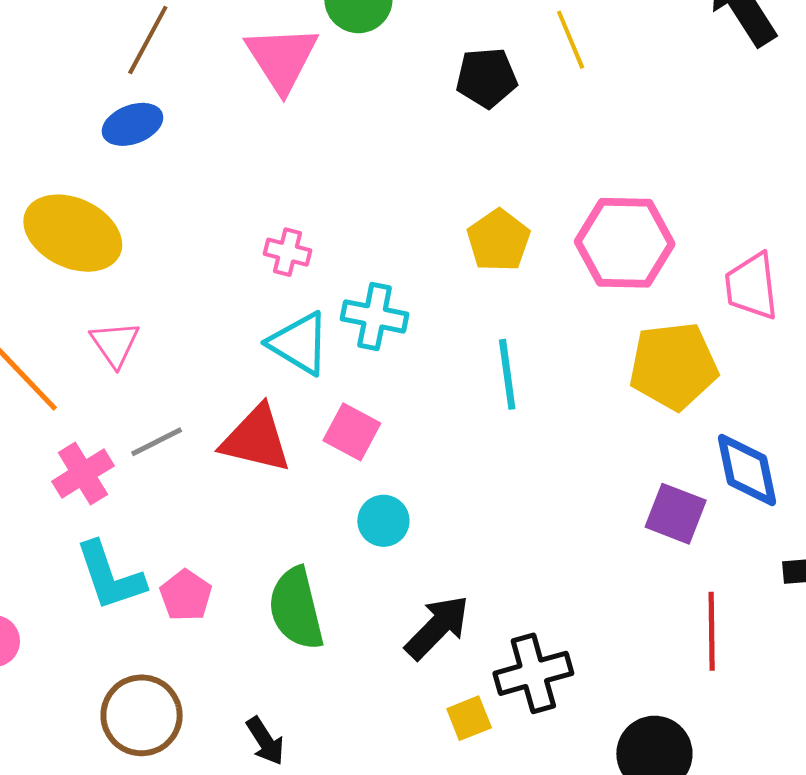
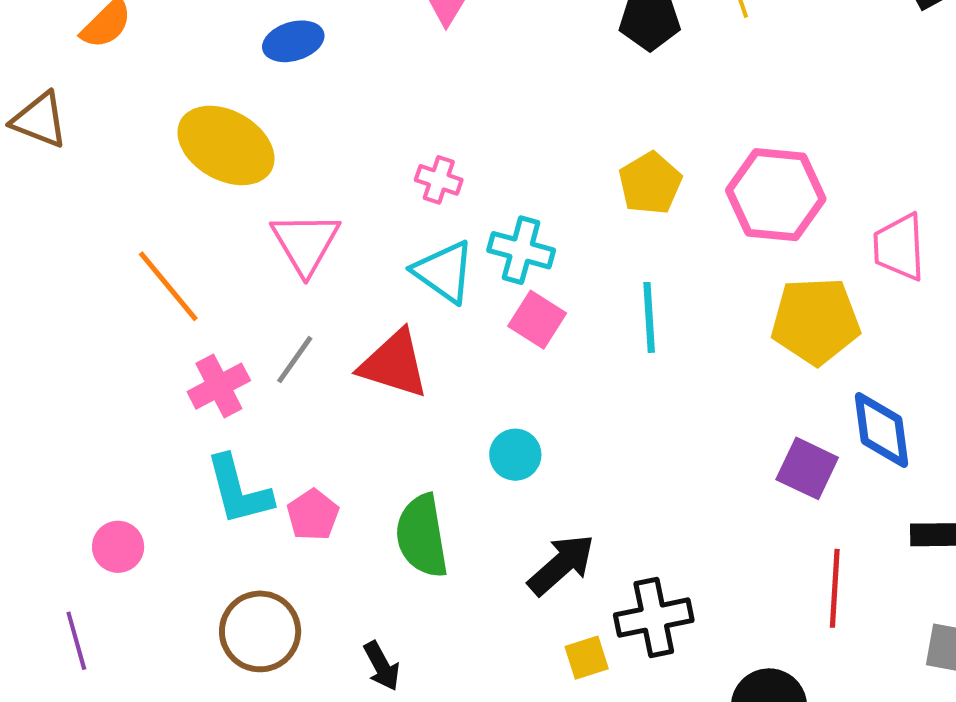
pink triangle: (115, 344) -> (305, 243), moved, size x1.4
pink square: (352, 432) -> (537, 320), moved
gray line: (157, 442) -> (295, 360), turned -32

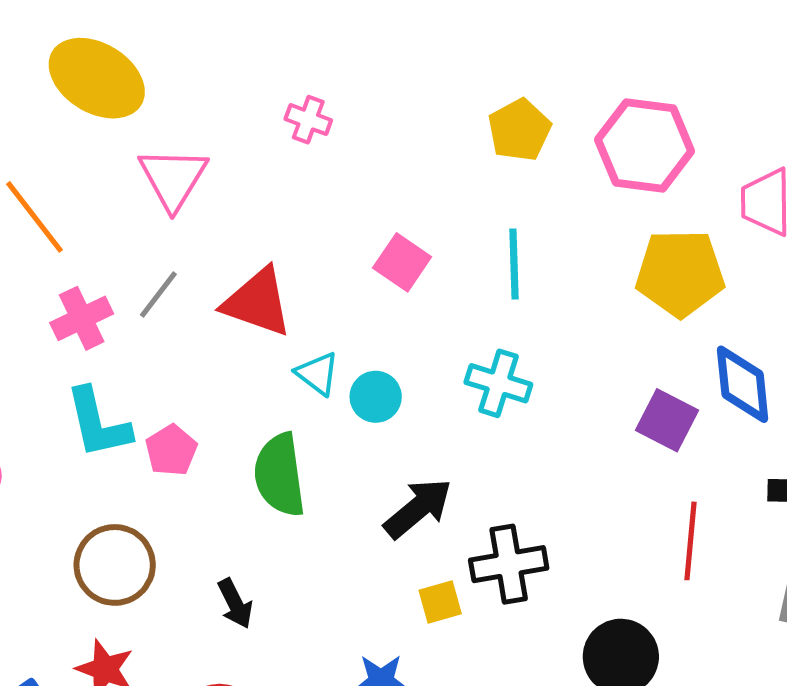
cyan cross: (521, 250) -> (498, 383), moved
cyan triangle: (444, 272) -> (317, 373), moved, size x0.7

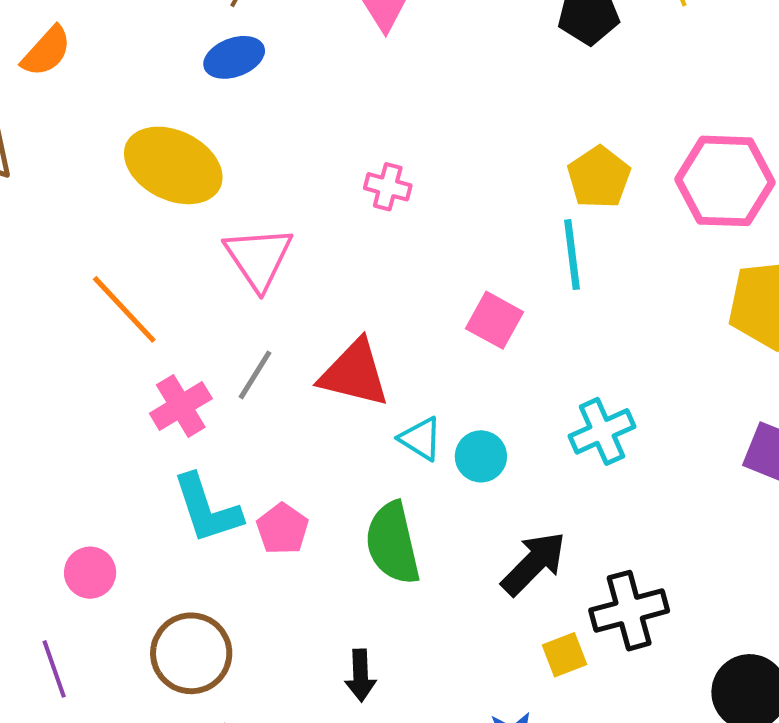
cyan line: (514, 264) -> (572, 255), moved
cyan cross: (498, 383) -> (602, 431), turned -36
brown circle: (115, 565) -> (191, 653), moved
black arrow: (235, 603) -> (361, 675), turned 30

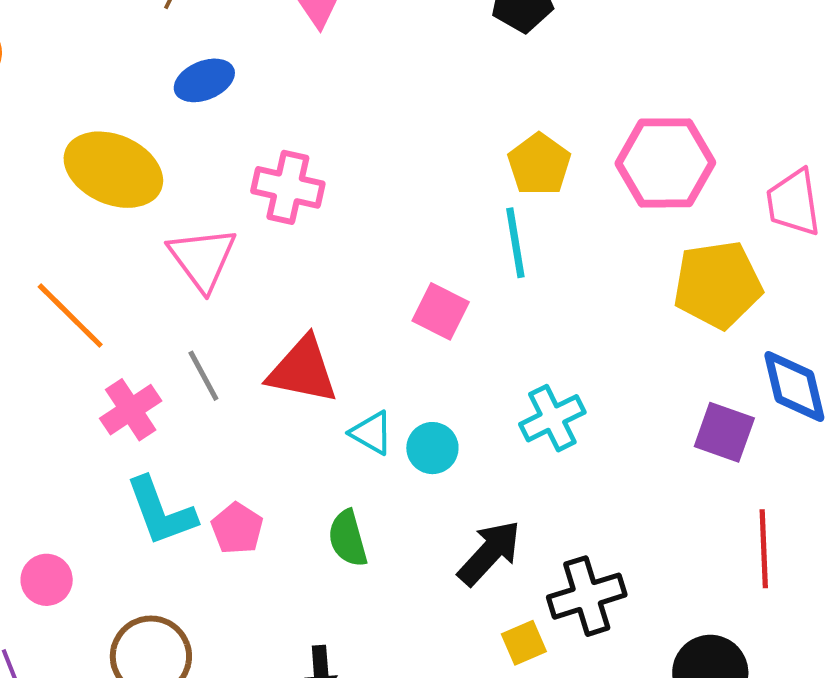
blue ellipse: (234, 57) -> (204, 80), moved
pink cross: (388, 187) -> (288, 187), moved, size x1.5
gray line: (255, 375) -> (203, 376), turned -58
green semicircle: (393, 543) -> (348, 538), size x0.7

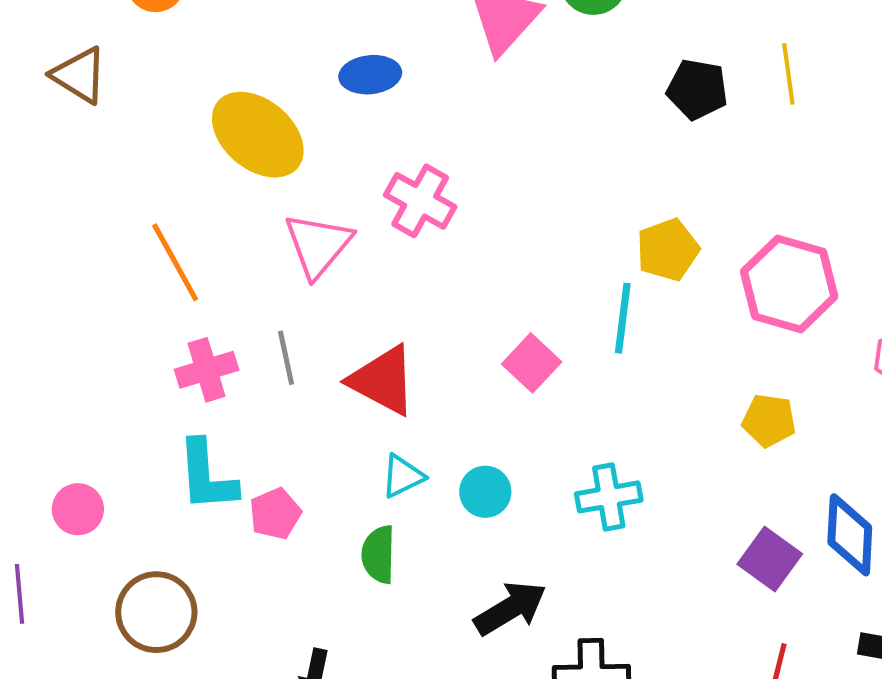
yellow pentagon: (718, 285) -> (769, 421), moved, size x0.6
cyan triangle: (372, 433) -> (403, 476), moved, turned 48

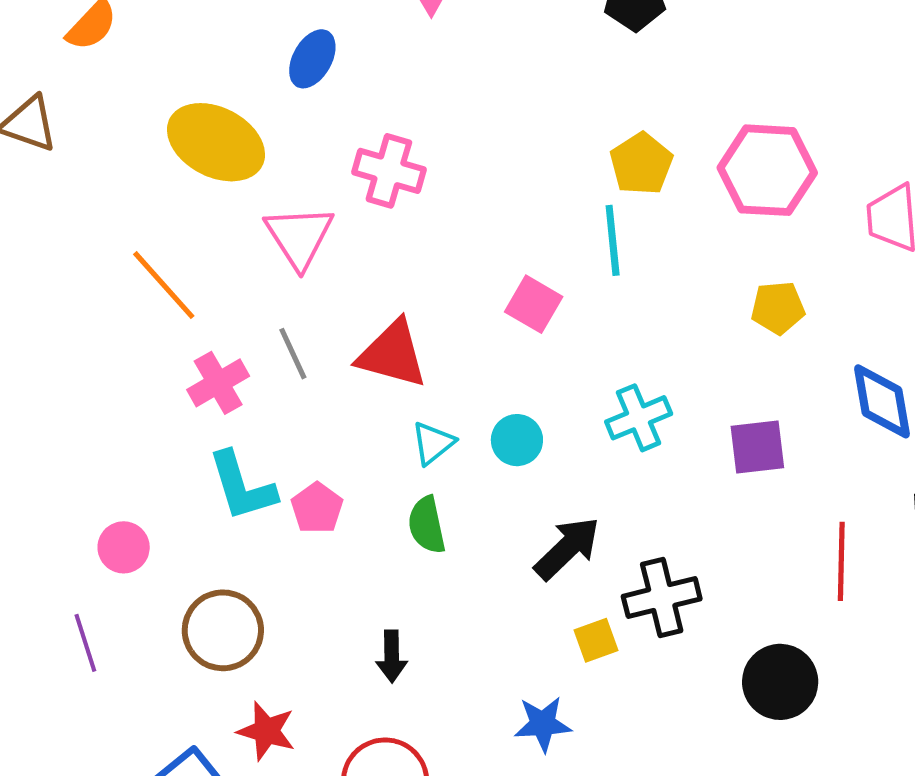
blue ellipse: (370, 75) -> (312, 59), turned -42
purple square: (770, 559) -> (757, 447), moved, turned -30

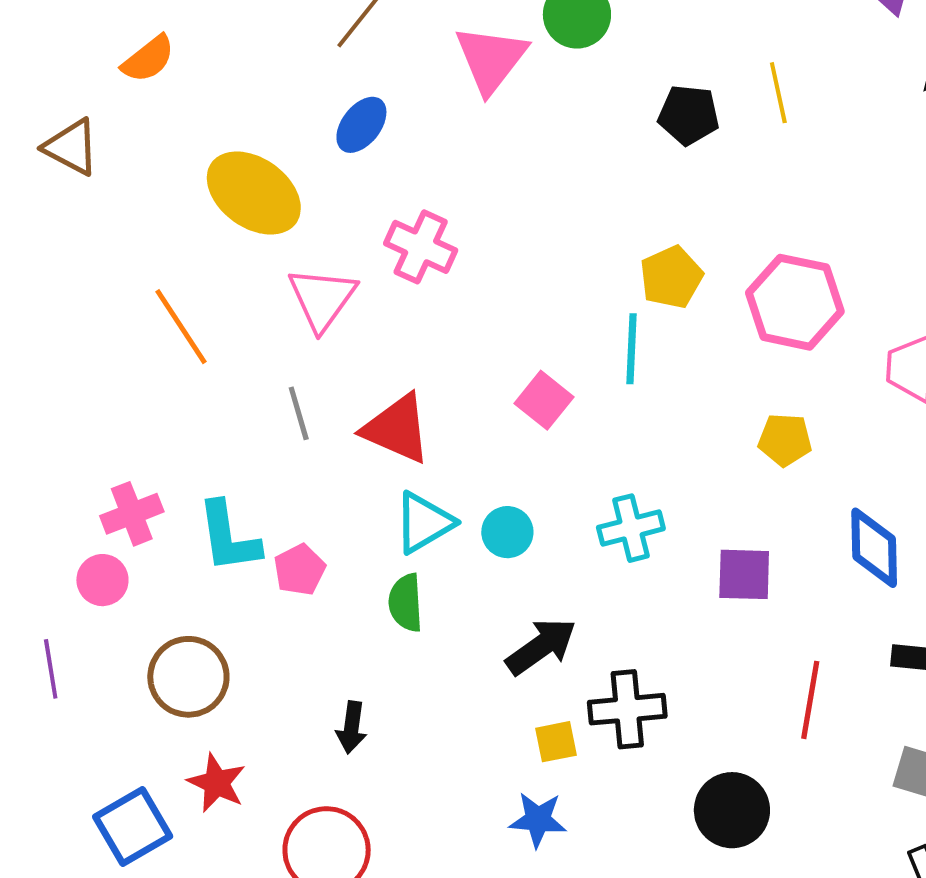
pink cross: (218, 383) -> (132, 514), moved
cyan triangle: (433, 443) -> (424, 523), size x1.4
blue star: (543, 724) -> (538, 820), moved

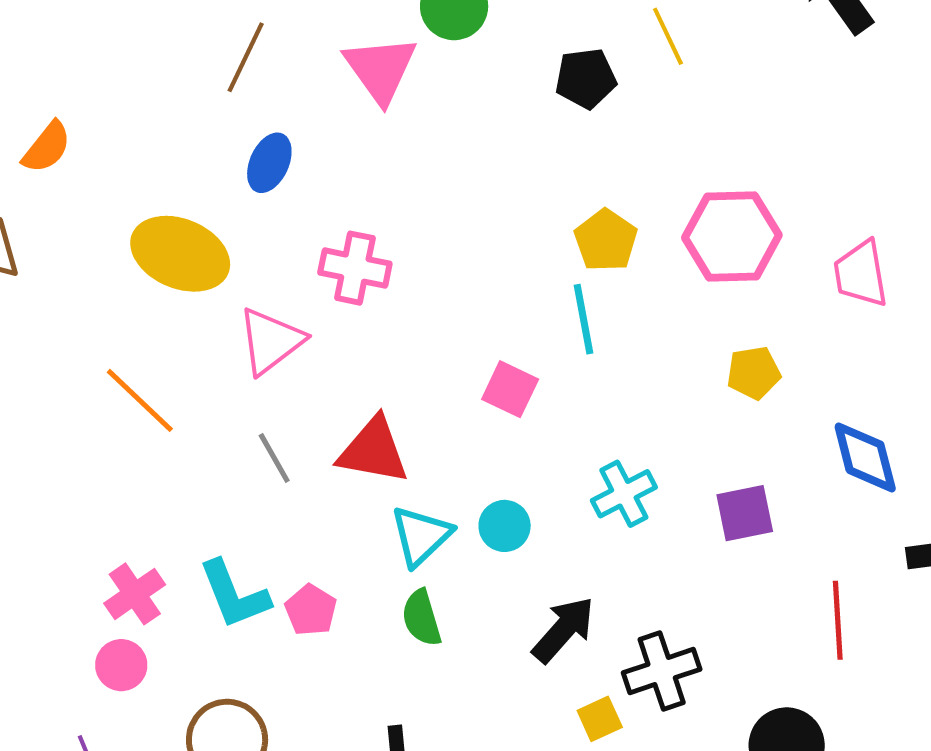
pink triangle: (322, 299) -> (271, 341), turned 30

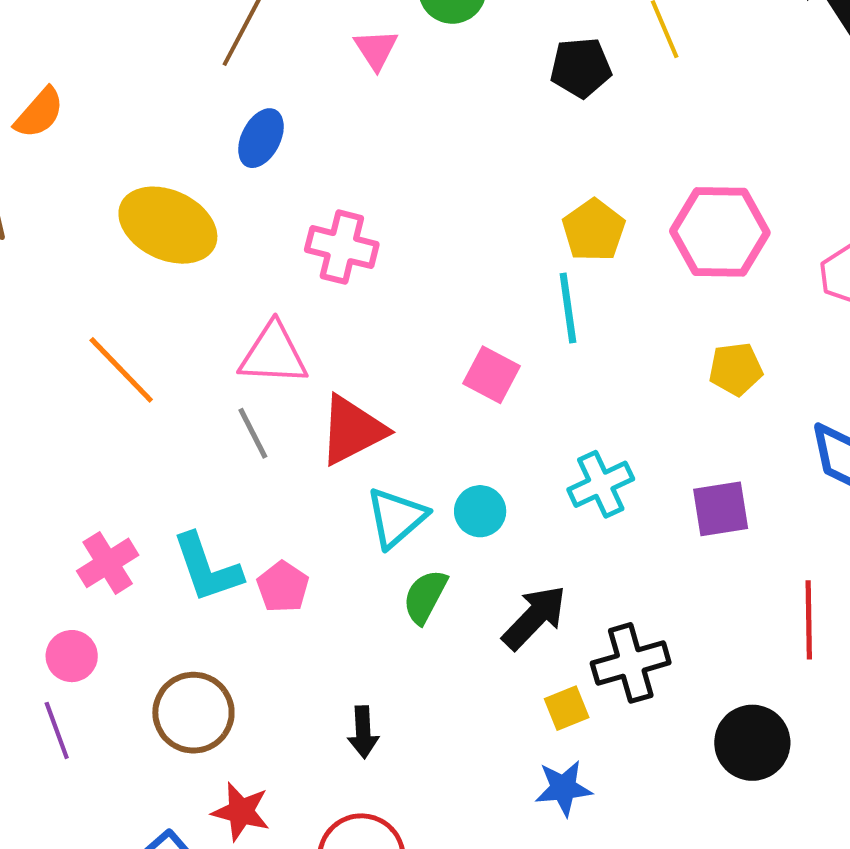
pink triangle: (380, 69) -> (376, 49), size x0.6
pink triangle: (271, 341) -> (273, 354), moved, turned 38
red triangle: (373, 451) -> (352, 430), turned -40
green semicircle: (422, 618) -> (425, 597), moved, turned 42
pink circle: (121, 665) -> (72, 656), moved

